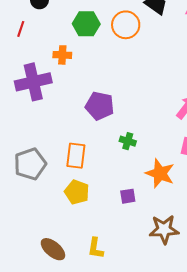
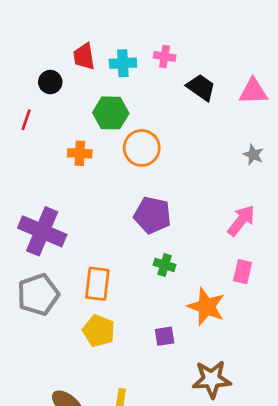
orange circle: (126, 25) -> (142, 148), moved
purple cross: (33, 82) -> (42, 231), moved, turned 36
purple pentagon: (100, 106) -> (152, 215), moved

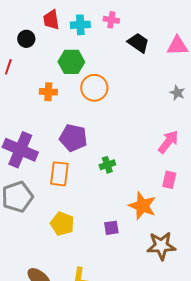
purple pentagon: (152, 215) -> (73, 138), moved
green cross: (165, 265) -> (107, 165), moved, turned -35
orange rectangle: (97, 284) -> (59, 174), moved
brown star: (212, 379) -> (161, 246), moved

